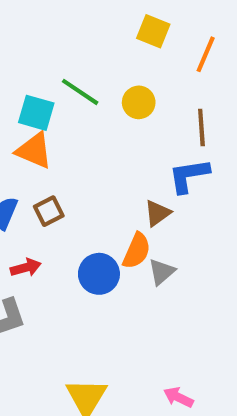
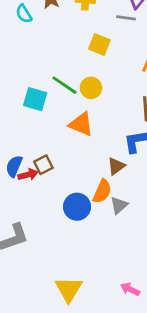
yellow square: (153, 31) -> (99, 45), moved
yellow circle: (139, 102) -> (91, 88), moved
orange triangle: (34, 150) -> (81, 124), moved
red arrow: (26, 268) -> (28, 175), moved

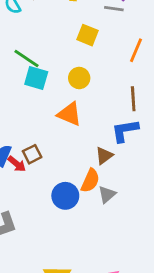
green line: (64, 85) -> (26, 59), moved
cyan square: (35, 99) -> (36, 78), moved
red arrow: (28, 175) -> (17, 164), turned 54

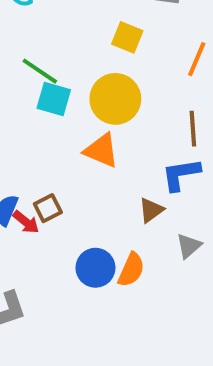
yellow circle: (79, 78) -> (115, 99), size x1.6
orange semicircle: (90, 181) -> (131, 270), moved
gray triangle: (107, 194) -> (189, 246), moved

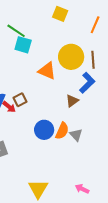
yellow circle: (115, 99) -> (71, 57), moved
blue L-shape: (181, 174) -> (87, 83), turned 145
gray triangle: (189, 246) -> (76, 135), moved, turned -32

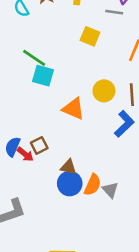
yellow circle: (71, 57) -> (104, 91), size x0.7
brown triangle: (72, 101) -> (68, 167), moved, turned 48

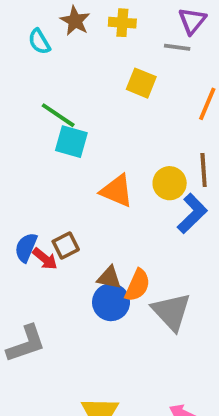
yellow circle: (104, 91) -> (170, 183), moved
orange semicircle: (93, 185) -> (137, 285), moved
gray triangle: (110, 190) -> (171, 312), size x1.6

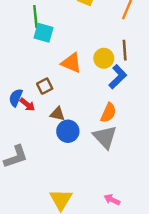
green line: (58, 115) -> (35, 17), turned 50
brown square: (66, 246) -> (45, 86), moved
brown triangle: (109, 278) -> (57, 114), moved
orange semicircle: (137, 285) -> (108, 113), moved

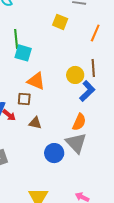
orange triangle: (71, 63) -> (36, 81), moved
brown square: (45, 86) -> (24, 99), turned 32
blue circle: (68, 131) -> (54, 153), moved

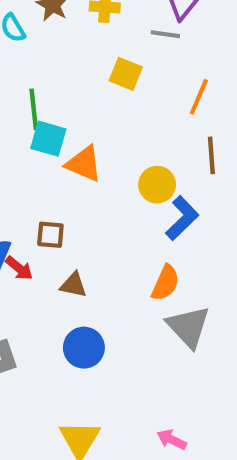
brown line: (93, 68) -> (211, 155), moved
orange triangle: (36, 81) -> (84, 164), moved
gray triangle: (76, 143) -> (188, 327), moved
blue circle: (54, 153) -> (84, 348), moved

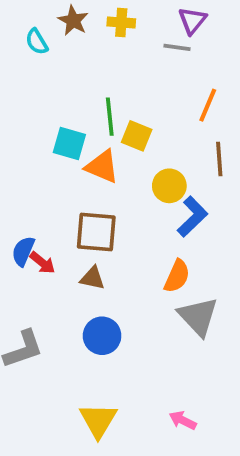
yellow square: (126, 74) -> (137, 136), moved
green line: (34, 109) -> (110, 117), moved
brown square: (50, 235) -> (96, 232), moved, size x1.6

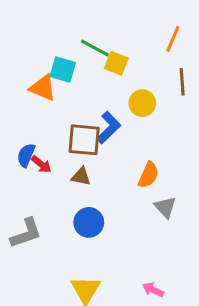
green line: (110, 117) -> (95, 48), turned -56
orange triangle: (102, 167) -> (43, 88), moved
blue L-shape: (192, 217) -> (109, 128), moved
gray triangle: (198, 317) -> (165, 207), size x0.7

